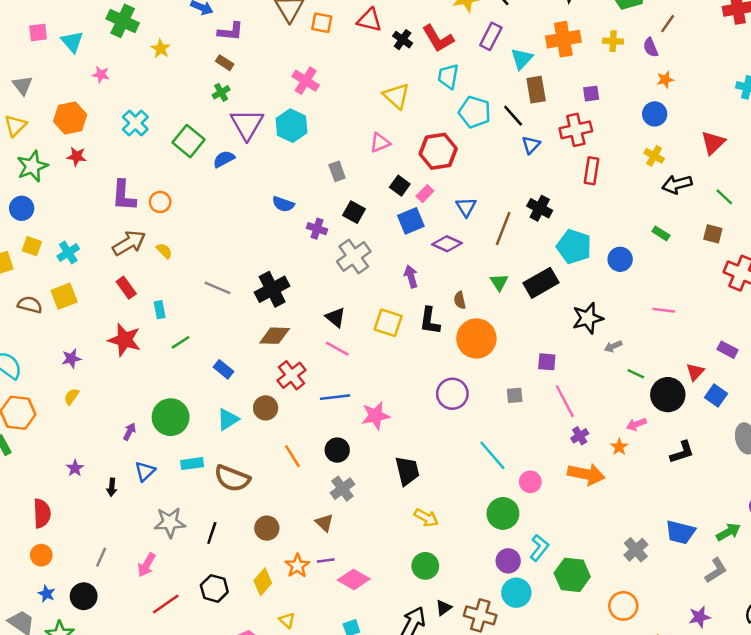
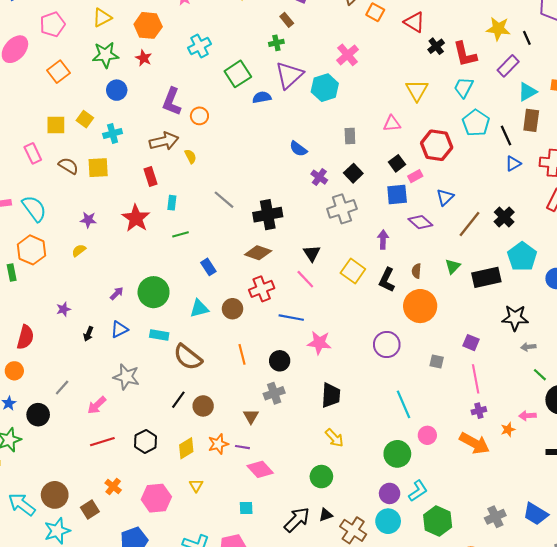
blue circle: (22, 208) -> (117, 90), moved
black line: (212, 533) -> (178, 400), moved

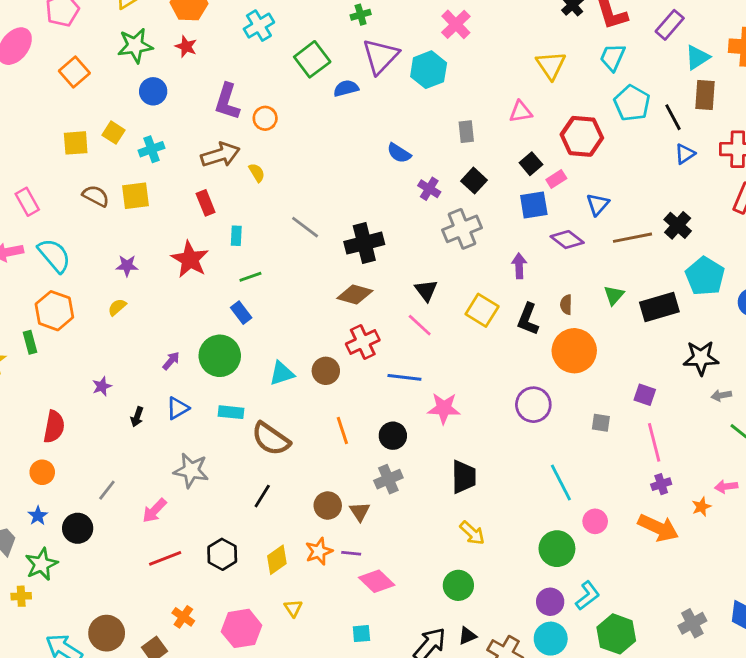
pink rectangle: (33, 153) -> (27, 202), moved
brown line: (470, 224) -> (632, 238), turned 44
blue rectangle: (208, 267) -> (241, 313), moved
brown circle: (203, 406) -> (328, 506), moved

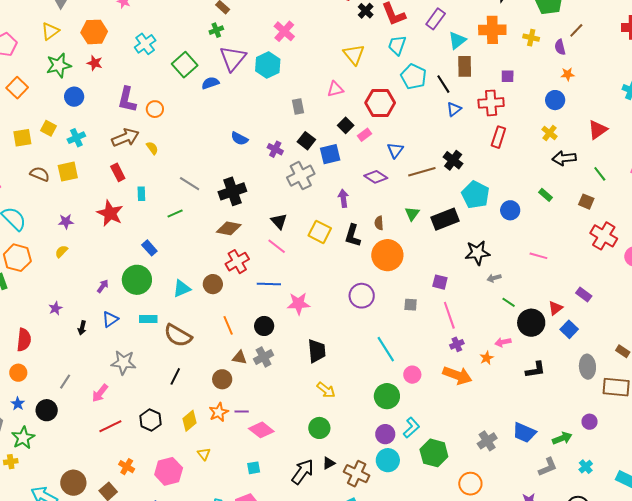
blue semicircle: (399, 153) -> (239, 139), moved
blue square: (534, 205) -> (330, 154), moved
green line: (250, 277) -> (175, 213), moved
brown triangle: (360, 512) -> (240, 358), moved, turned -42

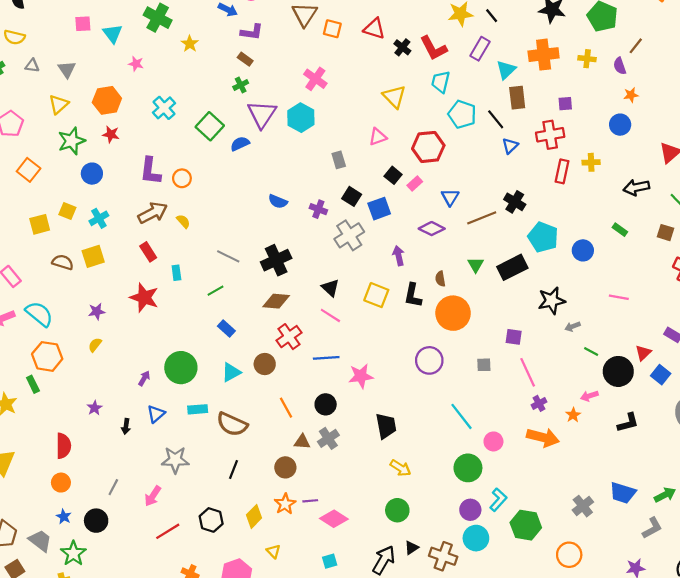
yellow cross: (550, 133) -> (591, 162), moved, turned -35
blue rectangle: (149, 248) -> (226, 328), moved

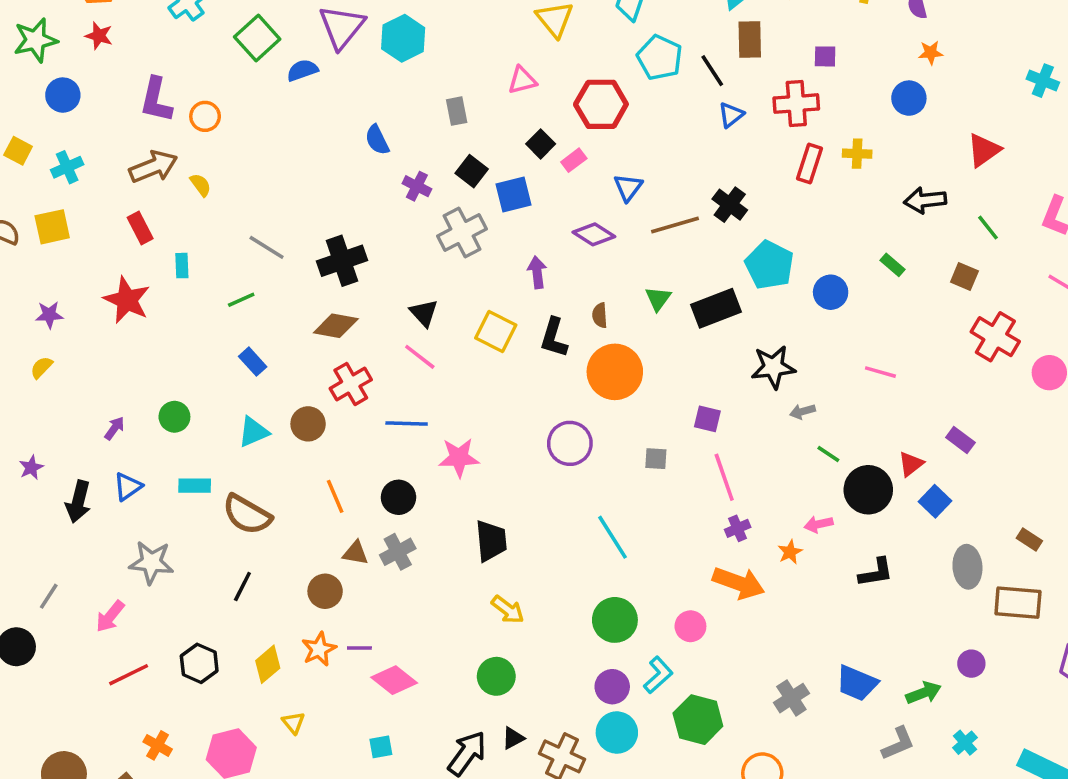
blue semicircle: (278, 201) -> (377, 140), moved, turned 36
green circle: (181, 368) -> (174, 417), size x0.6
black arrow: (126, 426) -> (78, 502), size x1.6
pink circle: (493, 441) -> (690, 626), moved

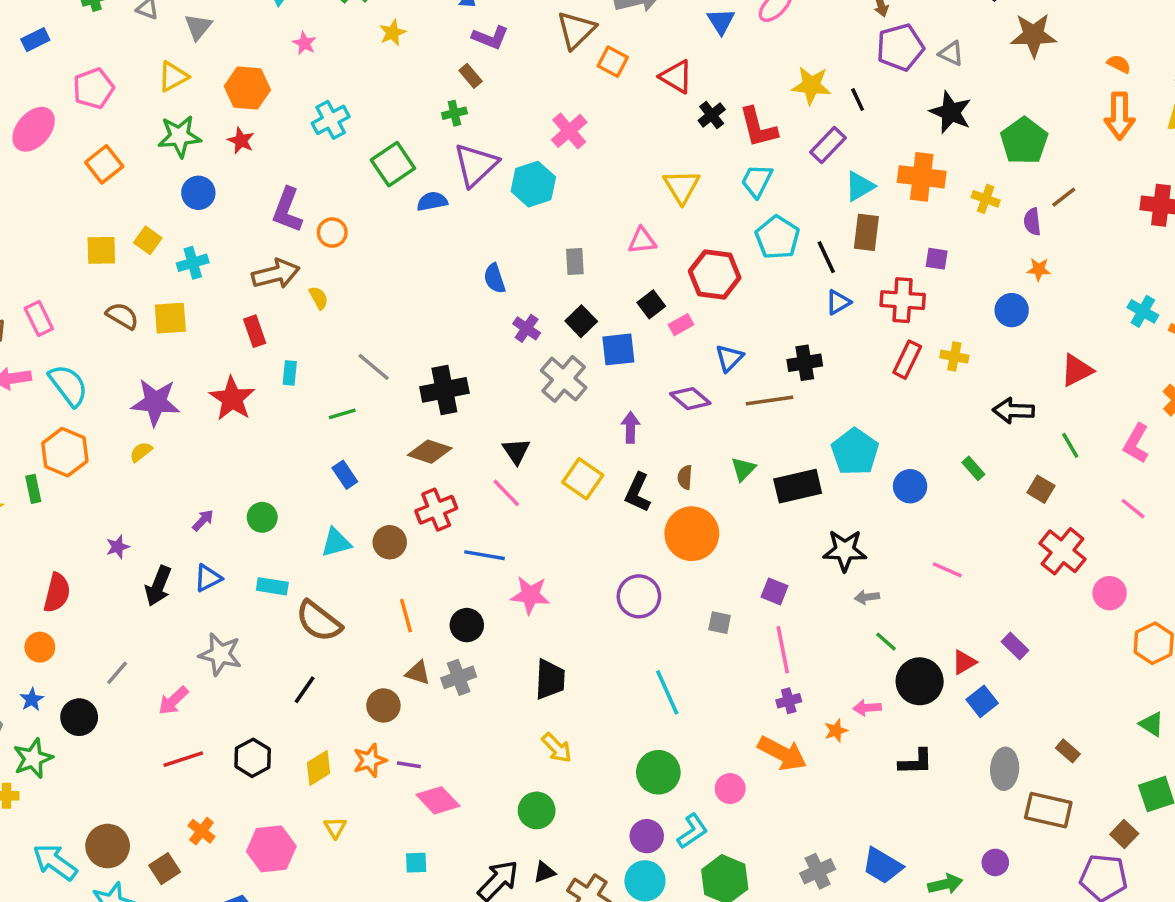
black cross: (730, 205) -> (805, 363), moved, turned 36
gray cross: (462, 233) -> (564, 379), turned -30
purple star: (49, 315) -> (156, 402), size x1.8

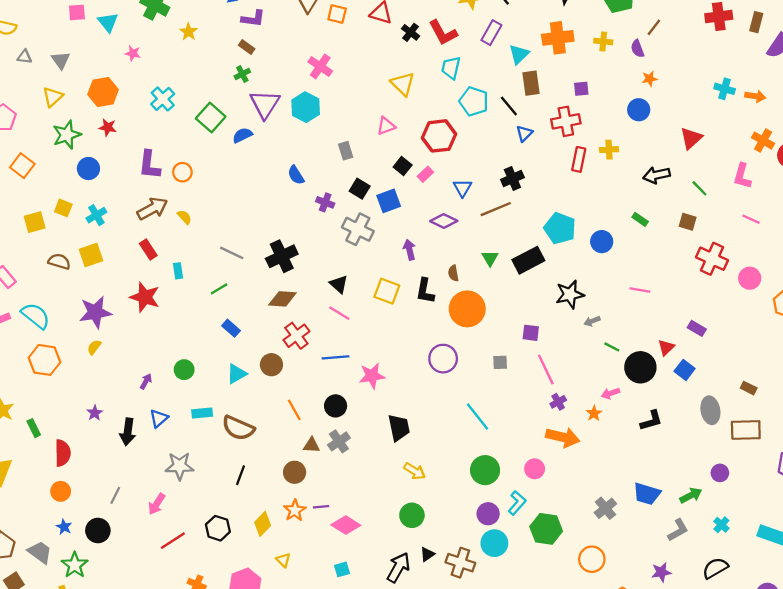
green rectangle: (33, 489) -> (34, 428), moved

